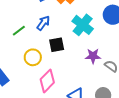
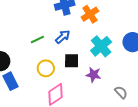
purple star: (93, 56) -> (93, 75), moved

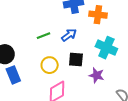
orange cross: (90, 14) -> (98, 15), turned 36
cyan cross: (101, 46) -> (106, 48), turned -30

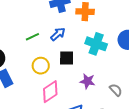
purple star: (96, 75) -> (87, 81), moved

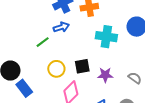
blue arrow: (58, 34) -> (61, 27), moved, turned 35
black square: (67, 58) -> (82, 66), moved

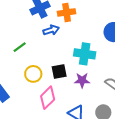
blue arrow: (61, 27) -> (51, 30), moved
cyan cross: (106, 37) -> (85, 54), moved

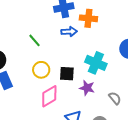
green line: (20, 47) -> (35, 40), turned 72

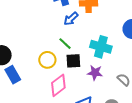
blue arrow: (69, 32) -> (71, 19), turned 147
green line: (35, 40) -> (65, 44), moved

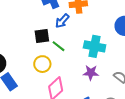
black square: (73, 61) -> (42, 36), moved

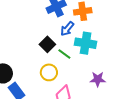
black square: (42, 36) -> (47, 44), turned -35
cyan cross: (95, 46) -> (86, 43), moved

